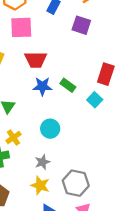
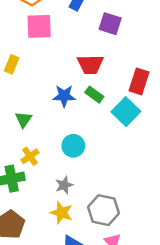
red trapezoid: (36, 60) -> (90, 64), moved
cyan square: (95, 100) -> (126, 112), size x1.5

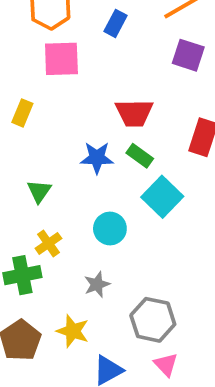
purple square: (110, 24) -> (188, 55), moved
cyan square: (126, 112) -> (162, 197), moved
yellow star: (61, 213) -> (73, 331), moved

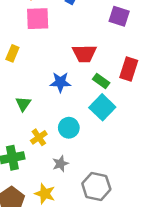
green rectangle: (140, 156) -> (101, 81), moved
yellow cross: (48, 243) -> (39, 137), moved

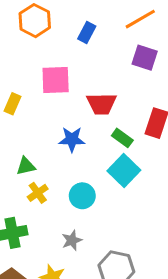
pink square: (38, 19) -> (56, 80), moved
green triangle: (23, 104) -> (26, 166), turned 42
yellow cross: (39, 137) -> (38, 193), moved

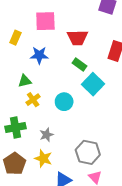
green rectangle: (122, 138) -> (80, 64), moved
blue star: (72, 139) -> (39, 55), moved
gray star: (72, 240) -> (46, 135), moved

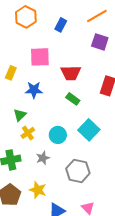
green triangle: (25, 81) -> (20, 115), turned -32
cyan square: (93, 84) -> (89, 130), moved
gray star: (46, 135) -> (43, 158), moved
gray hexagon: (88, 152) -> (78, 171), moved

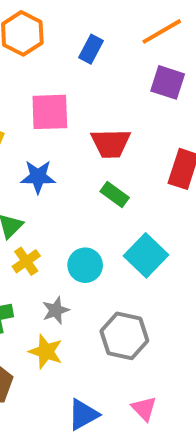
yellow star: (38, 190) -> (46, 352), moved

